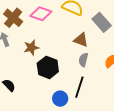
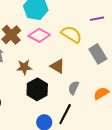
brown triangle: (81, 40) -> (57, 66), moved

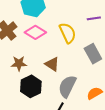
yellow semicircle: (71, 34) -> (68, 33), turned 30
gray semicircle: (74, 88) -> (67, 86), size x1.6

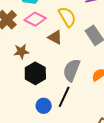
brown triangle: (52, 64) -> (55, 37), moved

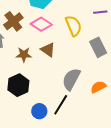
brown triangle: (55, 37) -> (48, 50), moved
black hexagon: (35, 73) -> (18, 85), moved

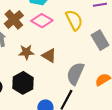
brown triangle: (48, 50) -> (49, 56), moved

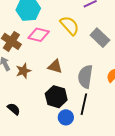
brown star: (26, 52) -> (23, 71), moved
black hexagon: (23, 83) -> (56, 97), moved

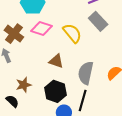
yellow semicircle: (70, 25) -> (72, 33), moved
gray rectangle: (100, 38) -> (98, 21), moved
brown star: (23, 71) -> (24, 85), moved

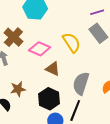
pink diamond: (42, 29) -> (40, 49), moved

